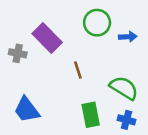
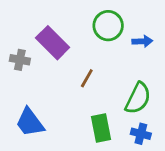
brown line: (78, 70) -> (87, 78), turned 48
green semicircle: (124, 88) -> (138, 98), turned 84

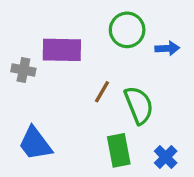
purple rectangle: (53, 43) -> (62, 50), turned -44
green semicircle: (138, 98) -> (139, 105), moved, turned -48
blue cross: (141, 134) -> (166, 157), turned 30

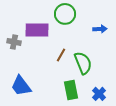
green circle: (127, 30) -> (65, 14), moved

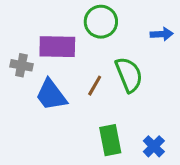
blue arrow: (100, 29) -> (162, 34), moved
green semicircle: (83, 63) -> (129, 75), moved
blue trapezoid: (21, 86) -> (51, 95), moved

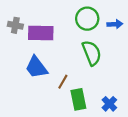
green circle: (101, 22) -> (87, 19), moved
gray cross: (21, 65) -> (15, 25), moved
brown line: (95, 86) -> (63, 82), moved

